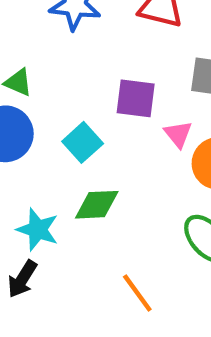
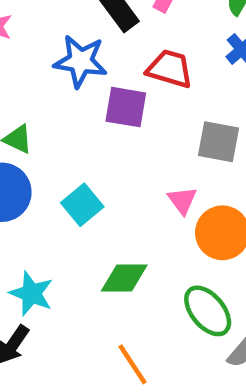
purple square: (136, 98) -> (126, 107), moved
green diamond: (97, 205) -> (124, 278), moved

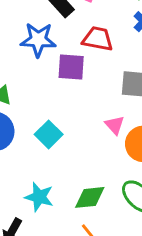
green diamond: (124, 278) -> (90, 197), moved
cyan star: (31, 294) -> (39, 197), moved

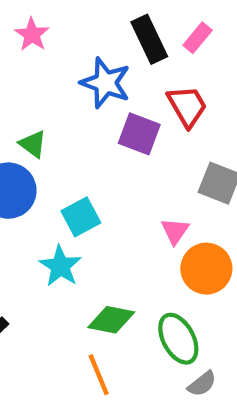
red trapezoid: (98, 39) -> (187, 106), turned 32
cyan star: (39, 197) -> (60, 266), moved

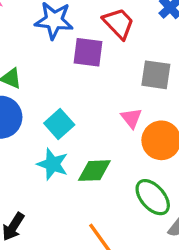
green diamond: (111, 320) -> (94, 171), moved

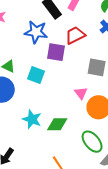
red trapezoid: (119, 23) -> (75, 35), turned -75
cyan square: (59, 124) -> (36, 75), moved, turned -30

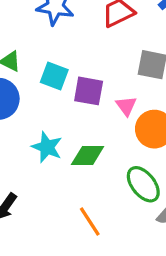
purple square: (56, 52) -> (89, 91), moved

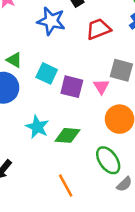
pink triangle: (126, 106) -> (101, 87), moved

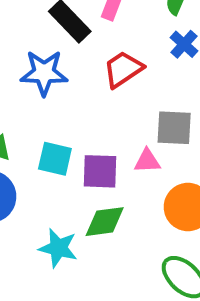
pink triangle: (101, 87) -> (147, 161), turned -49
green diamond: (68, 135) -> (105, 222), moved

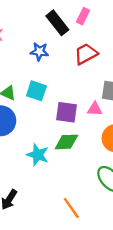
blue star: (44, 73) -> (39, 51), size x0.7
cyan square: (55, 159) -> (36, 91), moved

